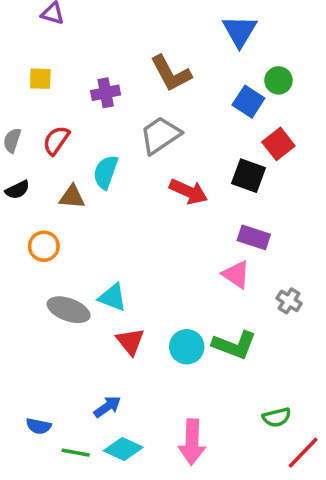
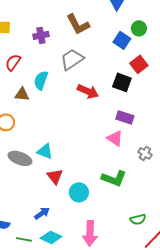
cyan circle: (187, 347) -> (79, 192), moved

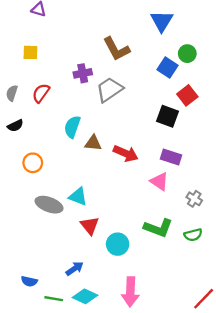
purple cross: (41, 35) -> (83, 73), moved
cyan semicircle: (41, 80) -> (72, 127), moved
red arrow: (88, 91) -> (126, 154), moved
brown triangle: (22, 94) -> (93, 143), moved
green semicircle: (138, 219) -> (193, 235), moved

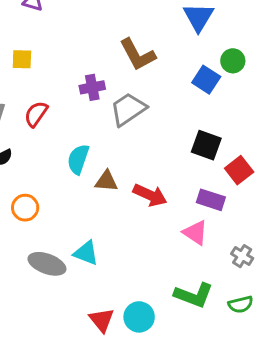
red square: (187, 95) -> (239, 170), moved
red triangle: (90, 226) -> (102, 320), moved

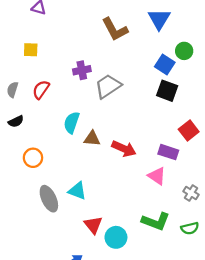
brown L-shape: (138, 55) -> (115, 29), moved
black square: (206, 145) -> (167, 91), moved
gray ellipse: (47, 264) -> (49, 199), turned 45
red triangle: (102, 320) -> (93, 225), moved

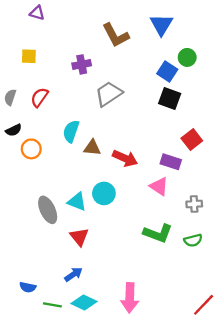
purple cross: (82, 70) -> (82, 64), moved
orange circle: (33, 158) -> (31, 149), moved
gray cross: (191, 193) -> (194, 204), turned -35
red triangle: (93, 225) -> (79, 237), moved
cyan circle: (116, 237) -> (104, 193), moved

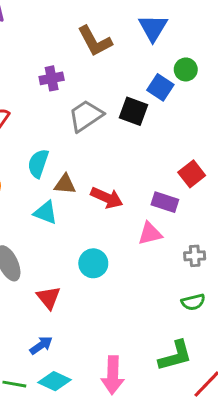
black square: (170, 98) -> (134, 111), moved
pink triangle: (159, 186) -> (150, 233), turned -48
cyan circle: (104, 193) -> (93, 263), moved
cyan triangle: (77, 202) -> (46, 213), moved
green L-shape: (158, 233) -> (175, 356), moved, turned -36

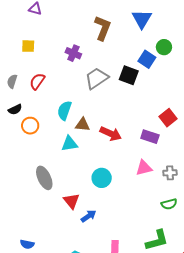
brown L-shape: (95, 41) -> (103, 28), turned -130
purple cross: (52, 78) -> (73, 53), turned 35
cyan triangle: (46, 213) -> (69, 144), turned -30
pink triangle: (150, 233) -> (144, 168), moved
blue arrow: (41, 345) -> (89, 216), moved

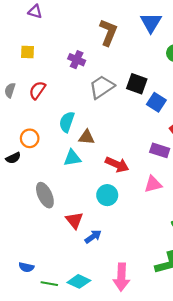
blue square: (147, 59) -> (156, 102), moved
black semicircle: (15, 109) -> (13, 158), moved
red arrow: (111, 134) -> (117, 165), moved

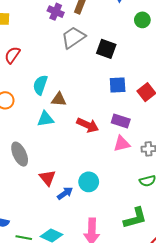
purple cross: (77, 60) -> (56, 12), moved
gray trapezoid: (102, 87) -> (73, 37), moved
blue square: (156, 102) -> (118, 85), moved, turned -36
purple rectangle: (160, 150) -> (121, 121), moved
cyan circle: (107, 195) -> (89, 182), moved

